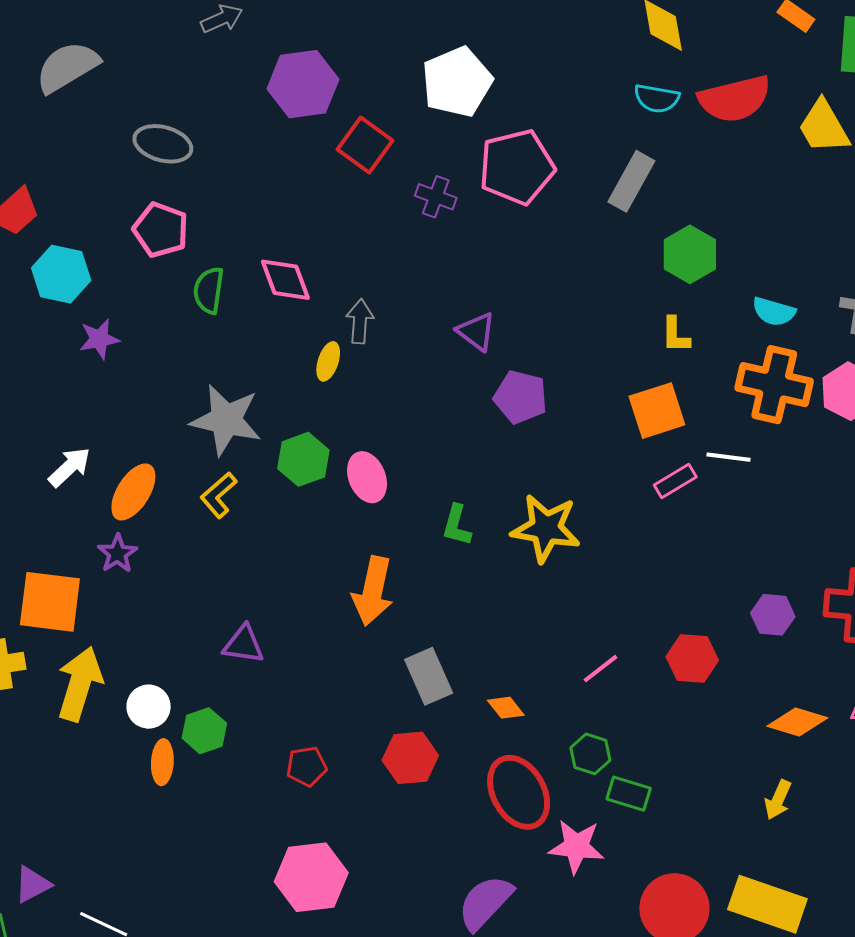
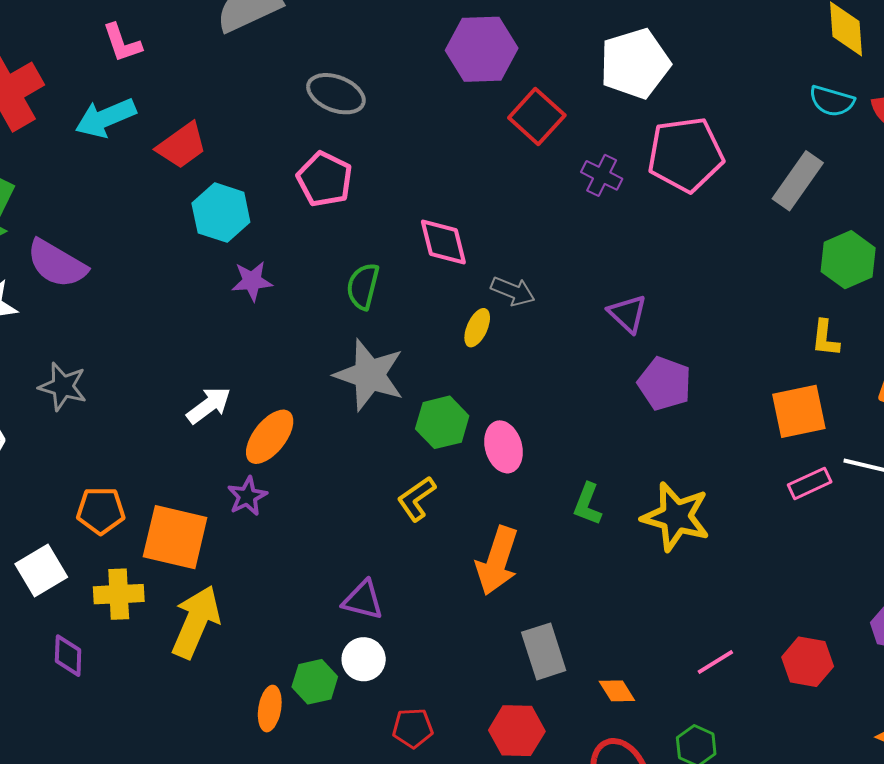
green semicircle: (209, 290) -> (363, 286), moved
gray arrow: (360, 321) -> (513, 291), turned 102
yellow L-shape: (219, 495) -> (416, 499), moved
white circle: (149, 707) -> (364, 659), moved

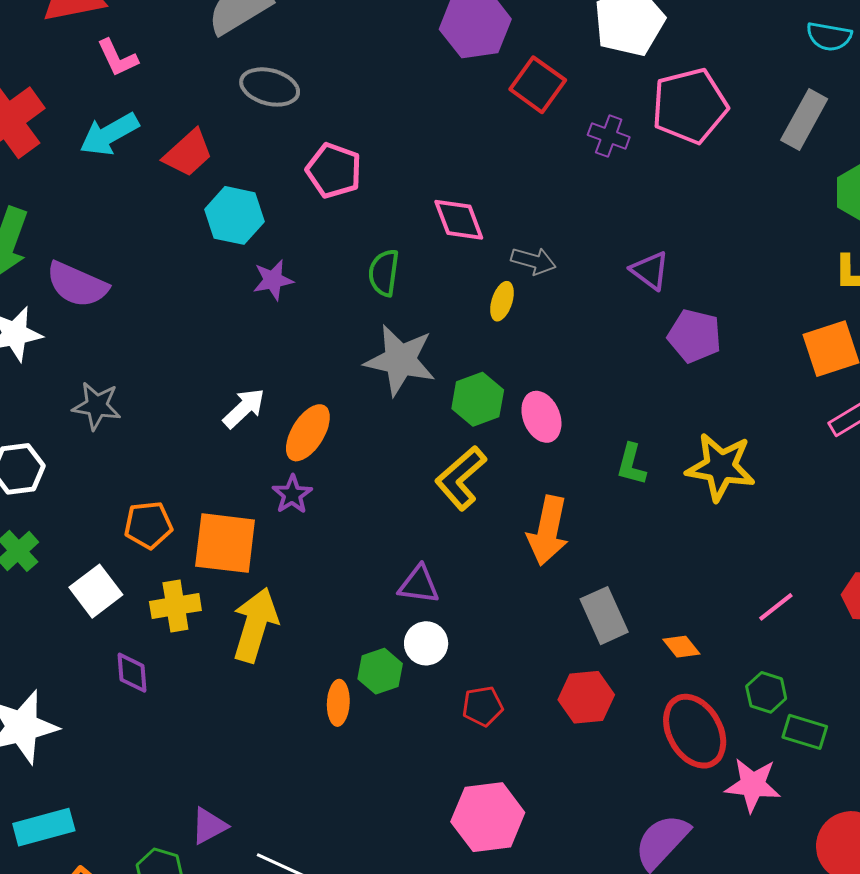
gray ellipse: (336, 94) -> (270, 87), moved
yellow L-shape: (416, 499) -> (461, 478), size x1.4

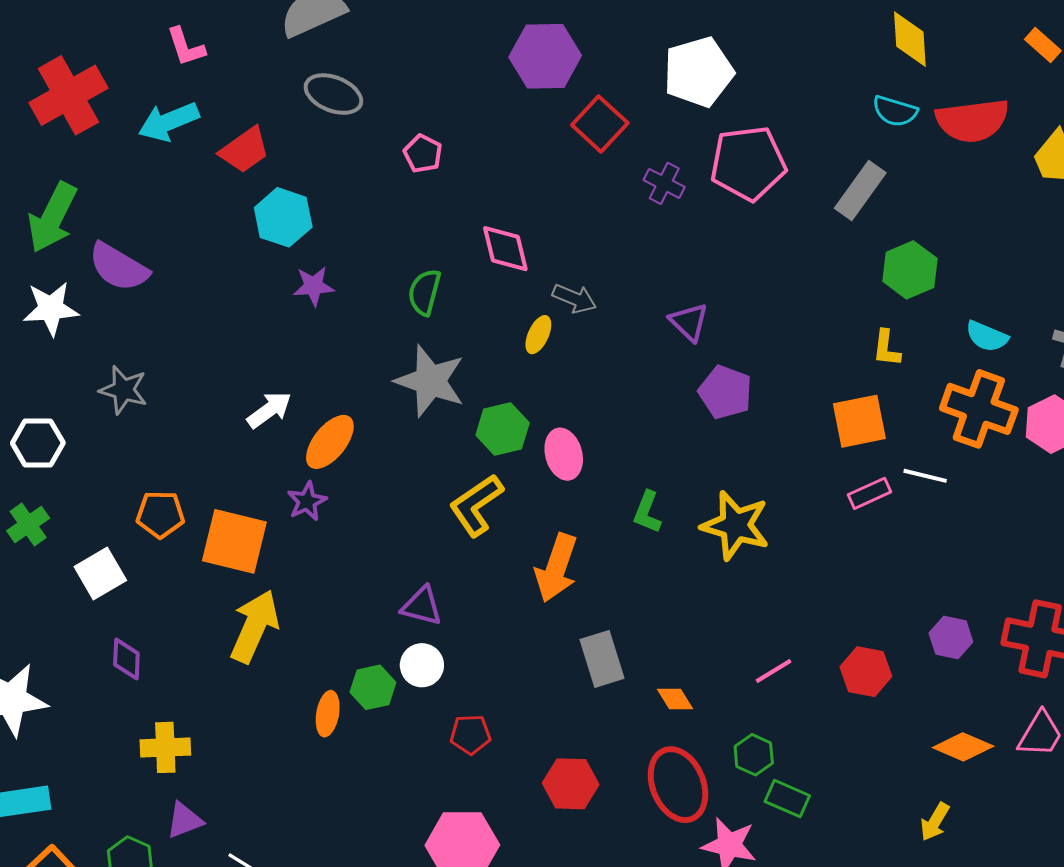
pink pentagon: (334, 171) -> (423, 154), moved, size x0.7
yellow cross: (175, 606) -> (165, 747), moved
red hexagon: (586, 697) -> (571, 784), moved

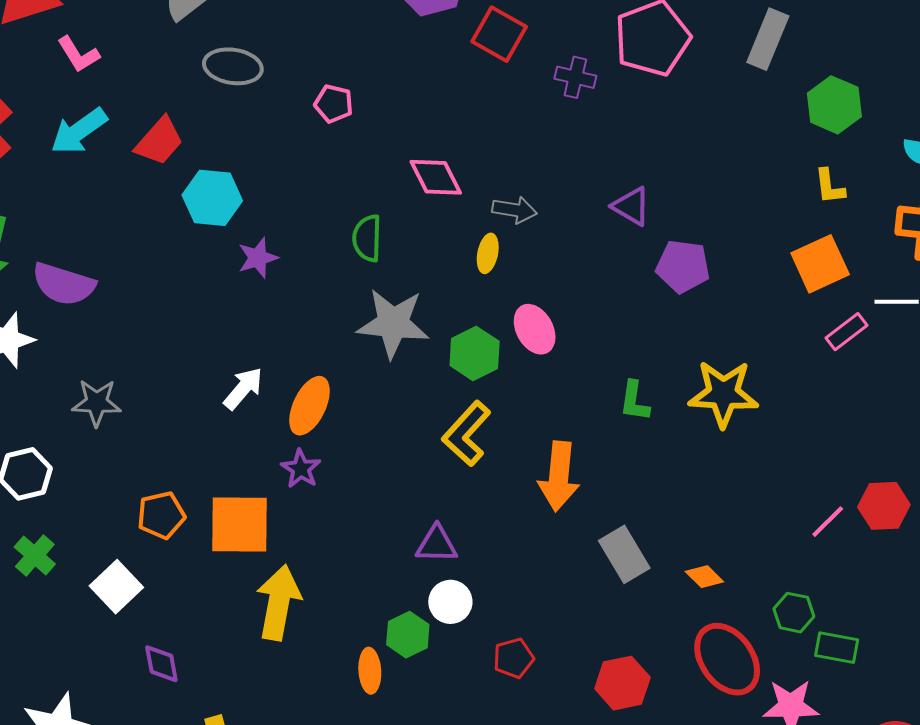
pink ellipse: (564, 454) -> (535, 329), moved
pink line: (774, 671) -> (828, 522), moved

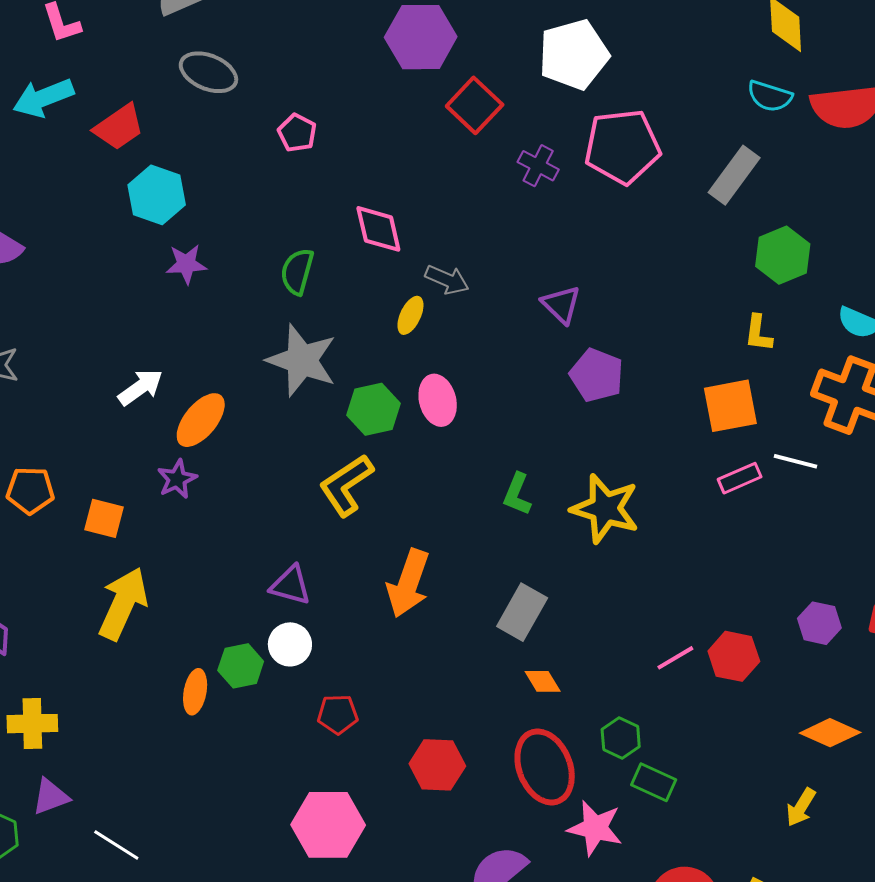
orange arrow: (559, 476) -> (408, 583), moved
orange square: (239, 525) -> (104, 518), size x0.6
gray rectangle: (624, 554) -> (522, 612), moved, turned 46

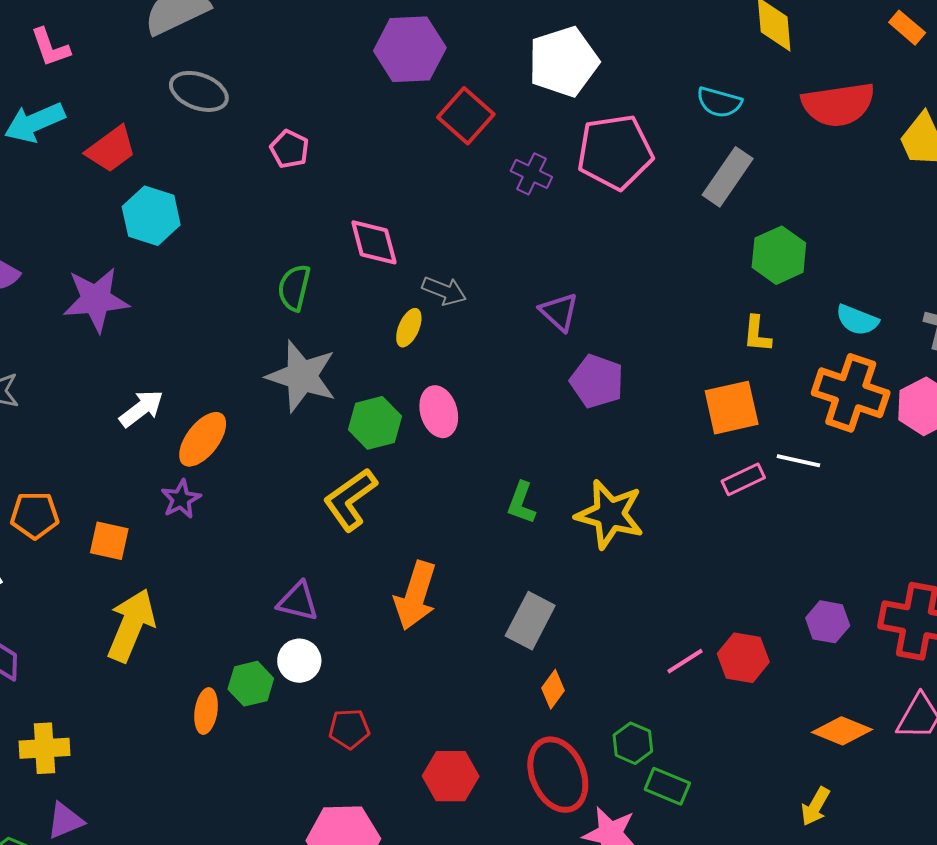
cyan semicircle: (770, 96) -> (719, 102), moved
purple star: (186, 264) -> (96, 300), moved, size x1.6
orange diamond: (543, 681) -> (553, 689), turned 69

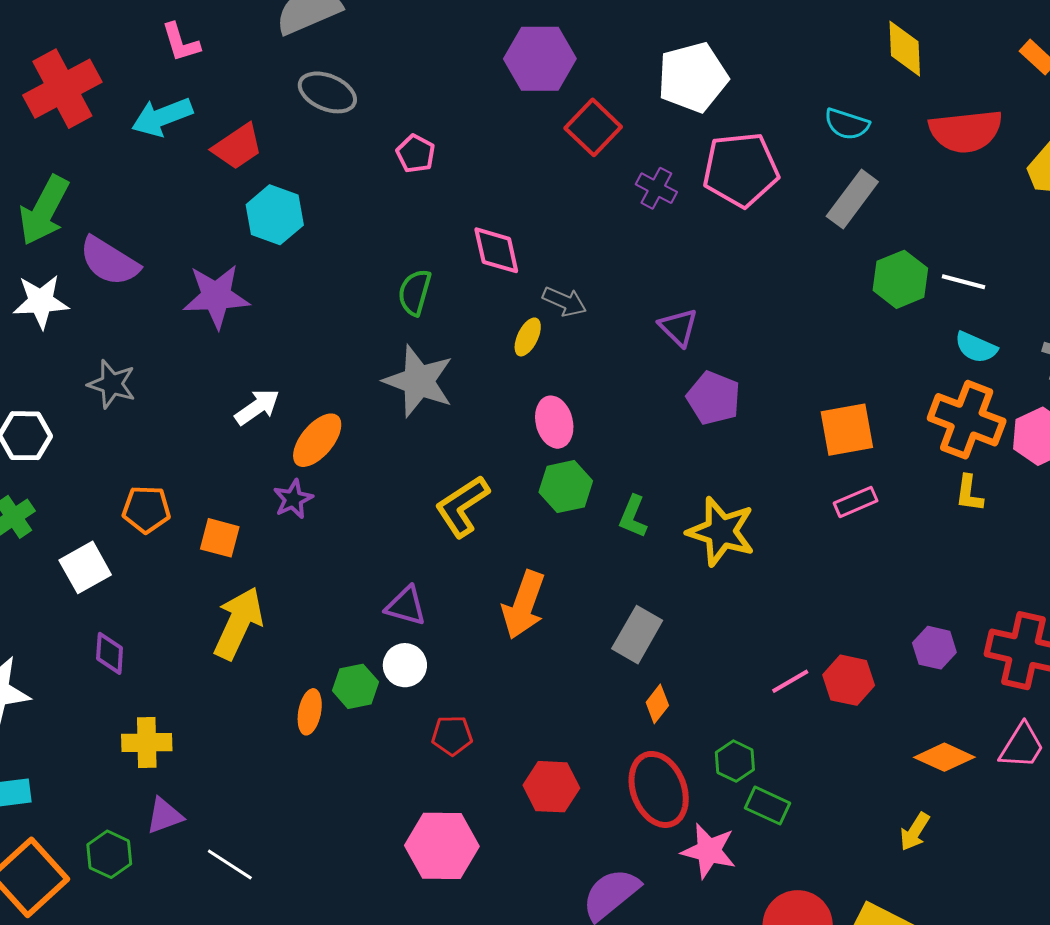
yellow L-shape: (757, 334) -> (969, 493), moved
green hexagon: (375, 423) -> (566, 487), moved
white line: (798, 461) -> (964, 282), moved

